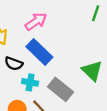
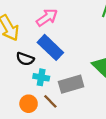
gray rectangle: (61, 89) -> (71, 84), turned -55

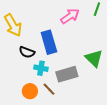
pink arrow: (47, 18) -> (70, 16), moved
blue rectangle: (50, 47) -> (49, 42), turned 30

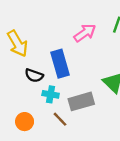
orange circle: (30, 91) -> (25, 122), moved

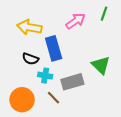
yellow arrow: (17, 44) -> (29, 27), moved, turned 130
orange circle: (25, 122) -> (22, 100), size x1.5

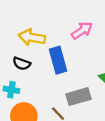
black semicircle: (30, 59) -> (22, 64), moved
cyan cross: (45, 76) -> (11, 90), moved

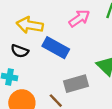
blue rectangle: (58, 60) -> (56, 48), turned -45

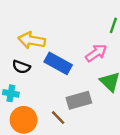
pink arrow: (79, 18) -> (96, 53), moved

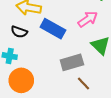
brown line: (58, 118) -> (84, 84), moved

